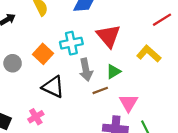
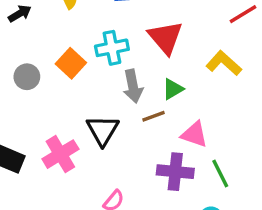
black triangle: (53, 87) -> (103, 130), moved, turned 35
pink triangle: (129, 103) -> (194, 134), turned -42
pink cross: (36, 117) -> (60, 154), size x1.5

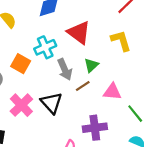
yellow L-shape: (224, 63) -> (121, 41), turned 45
pink cross: (60, 154) -> (21, 105), moved
purple cross: (175, 172) -> (95, 128), moved

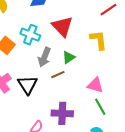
cyan cross: (45, 47) -> (30, 35), turned 36
gray arrow: (65, 69) -> (44, 57), turned 36
pink triangle: (112, 92) -> (95, 85), moved

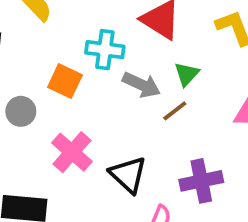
gray arrow: (44, 57) -> (142, 85), turned -72
black triangle: (28, 85) -> (128, 175), moved

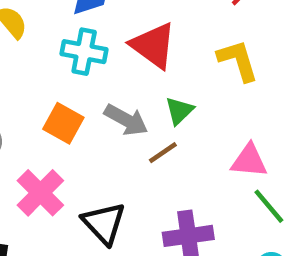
cyan cross: (105, 50) -> (84, 52), moved
orange square: (65, 81) -> (63, 123), moved

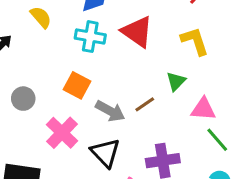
green triangle: (179, 111) -> (176, 81), moved
gray arrow: (126, 120) -> (110, 111), moved

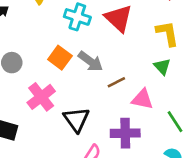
green triangle: (176, 81) -> (162, 67), moved, turned -36
pink triangle: (203, 109) -> (142, 99), moved
gray arrow: (110, 111) -> (90, 61), moved

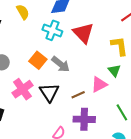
brown line: (116, 82) -> (78, 95), moved
pink triangle: (142, 99) -> (99, 84), moved, turned -42
black triangle: (76, 119) -> (49, 92), moved

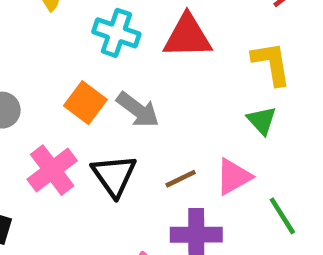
red triangle: (83, 33) -> (188, 36), turned -45
pink triangle: (99, 84) -> (234, 177), moved

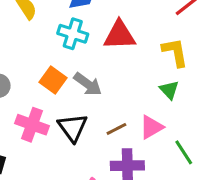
pink cross: (52, 170) -> (32, 125), turned -32

